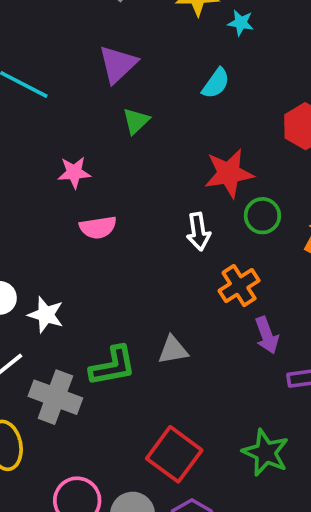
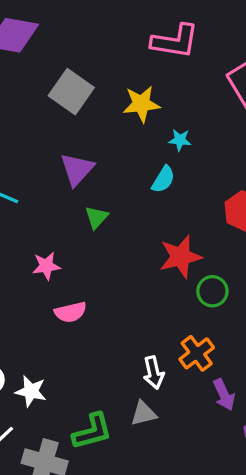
cyan star: (241, 23) -> (180, 140), moved
white arrow: (198, 232) -> (154, 373), moved

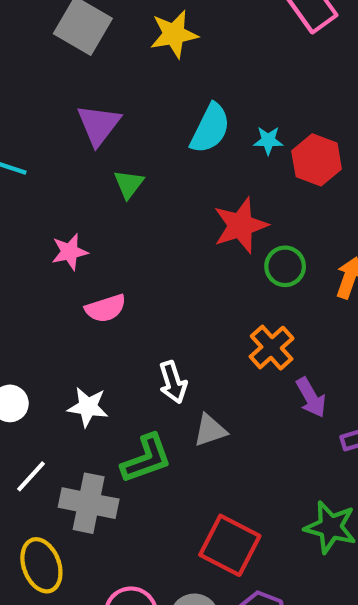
cyan star: (180, 140) -> (268, 140), moved
cyan semicircle: (163, 179) -> (210, 128), size x1.4
white arrow: (154, 373) -> (173, 382), moved
white star: (31, 391) -> (88, 407), moved

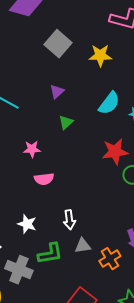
purple triangle: (99, 125) -> (57, 92), size x0.7
orange cross: (272, 348) -> (110, 259), moved

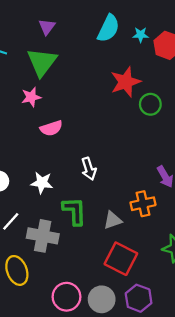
green triangle: (66, 122) -> (42, 62), moved, size x1.8
gray triangle: (83, 246) -> (113, 220), moved
green L-shape: (50, 254) -> (74, 211), turned -72
orange cross: (110, 259) -> (143, 204), turned 30

